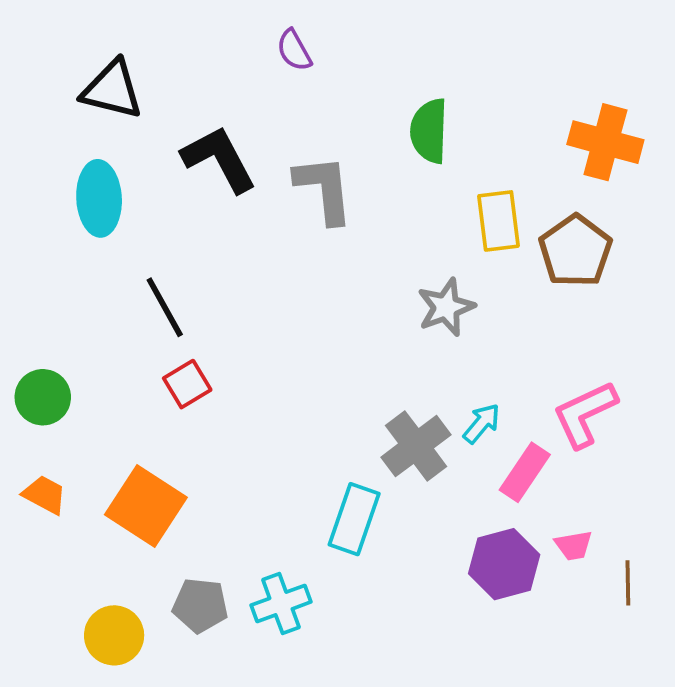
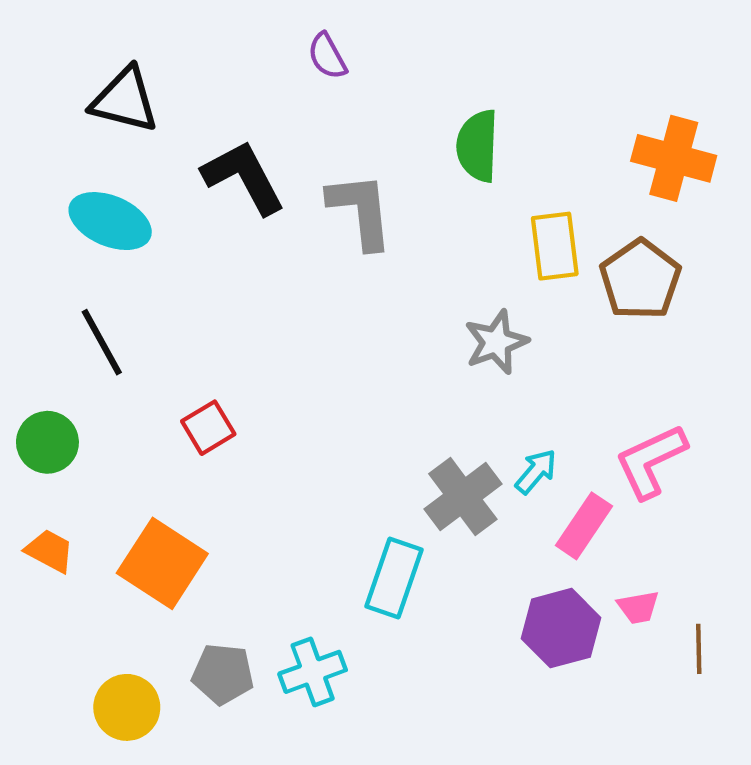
cyan ellipse: (99, 198) -> (110, 221), turned -64
black line: (165, 307) -> (102, 342), moved

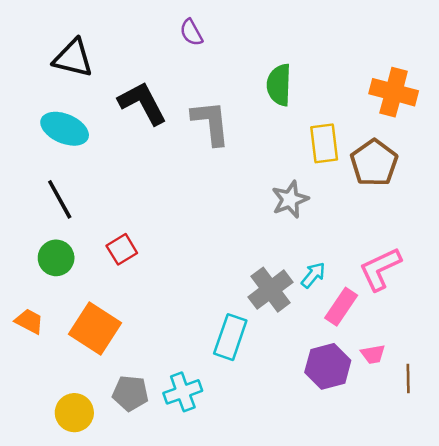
green circle: (47, 442) -> (56, 258), moved

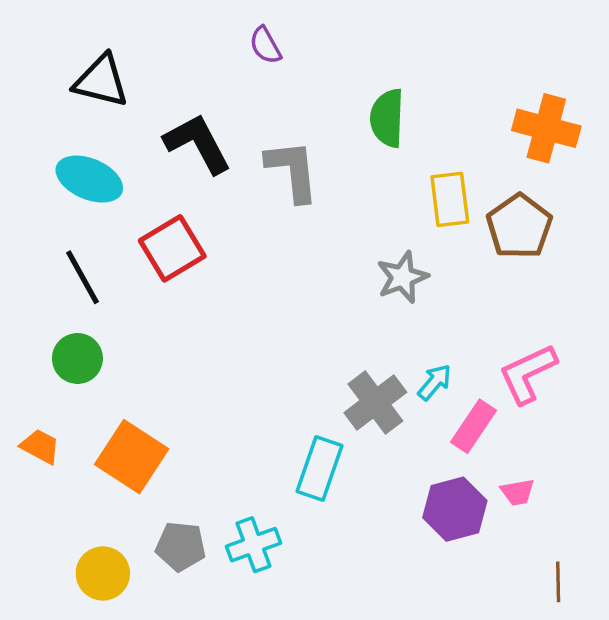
red square: (122, 249) -> (172, 248), moved, size x1.5
brown line: (408, 379) -> (558, 582), moved

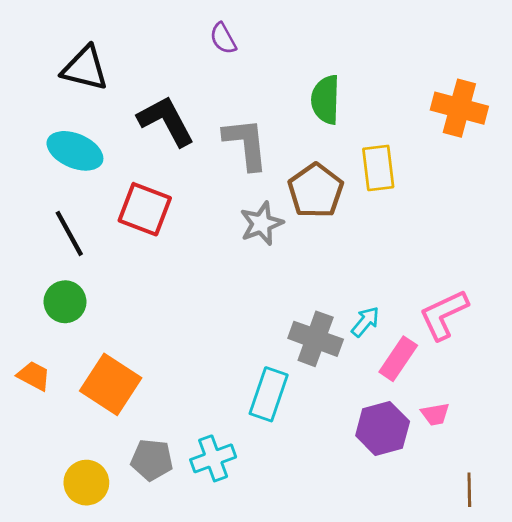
brown pentagon: (519, 226) -> (316, 191), moved
red square: (172, 248) -> (145, 209), turned -38
gray star: (402, 277) -> (261, 223), moved
gray cross: (375, 402) -> (316, 339), turned -33

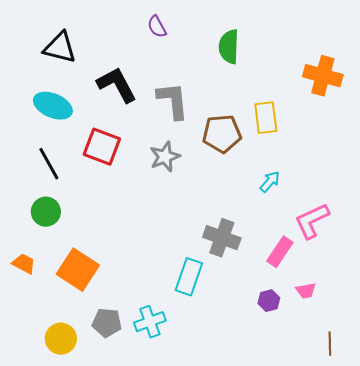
green semicircle: (326, 100) -> (229, 47), moved
brown pentagon: (316, 191) -> (222, 134), turned 30
gray star: (261, 223) -> (165, 157), moved
cyan arrow: (365, 322) -> (270, 182), moved
purple hexagon: (383, 428) -> (269, 301), size x0.6

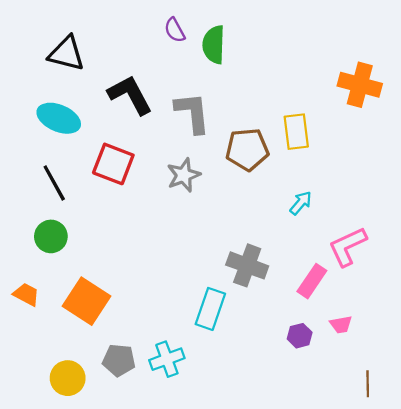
green semicircle: (229, 47) -> (214, 45), moved

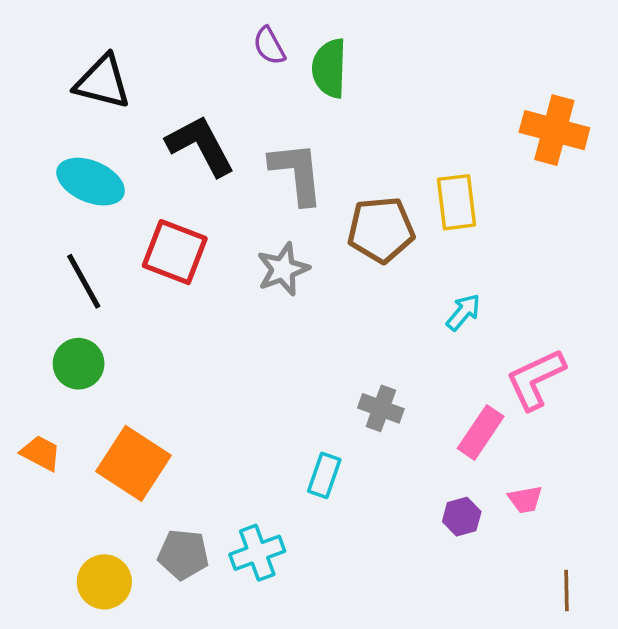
gray cross: (247, 265) -> (381, 408), size x0.7
cyan rectangle: (210, 309) -> (324, 475), size x0.7

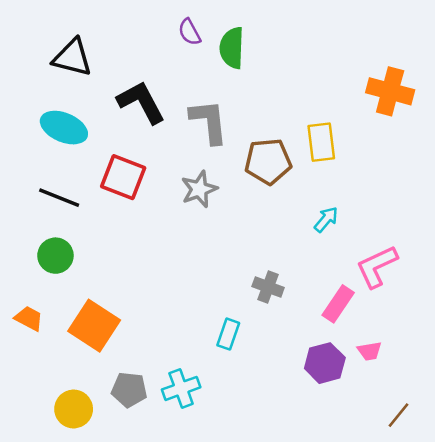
black line: (84, 281) -> (59, 198), turned -39
purple hexagon: (462, 517) -> (325, 363), size x1.5
brown line: (566, 590) -> (399, 415), turned 40

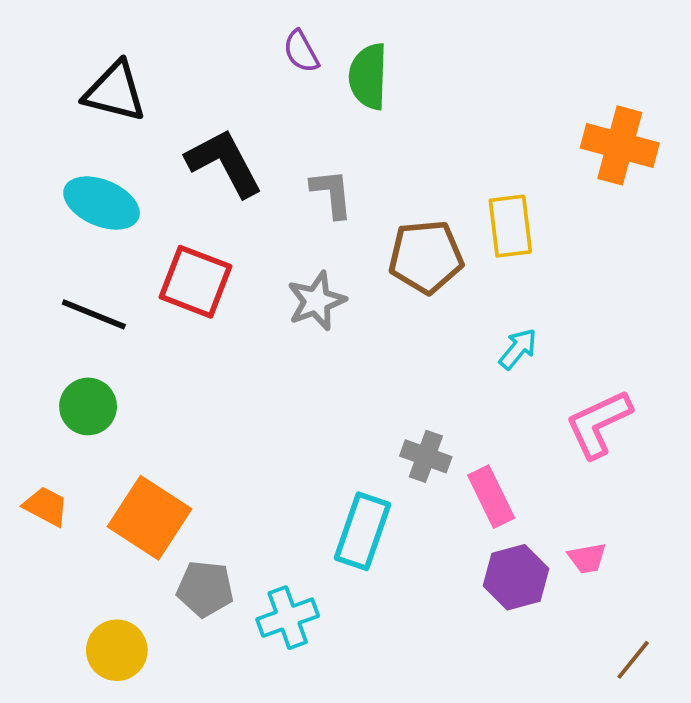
gray L-shape: (209, 122) -> (332, 193), size x0.7
pink rectangle: (338, 304) -> (491, 497), moved, turned -60
cyan rectangle: (228, 334) -> (363, 531), size x1.5
gray pentagon: (129, 390) -> (205, 589), moved

